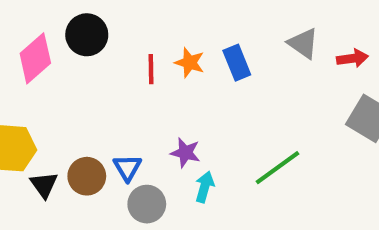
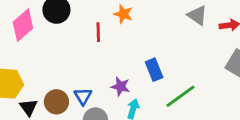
orange star: (190, 63) -> (123, 14), moved
blue rectangle: (237, 63) -> (154, 70), moved

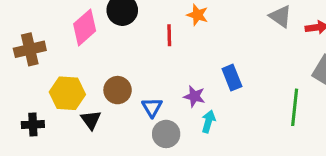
green line: (181, 96) -> (295, 107), moved, turned -48
brown circle: (56, 102) -> (118, 90), moved

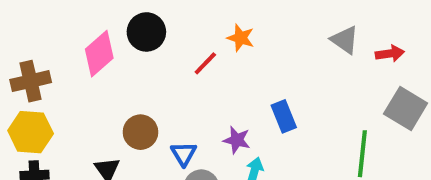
red line: (169, 35) -> (205, 63), turned 45
yellow hexagon: (67, 93) -> (31, 132), moved

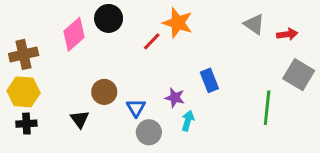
orange star: (241, 38) -> (178, 23), size x1.5

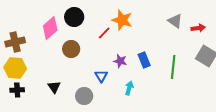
brown circle: (104, 92) -> (71, 49), moved
purple star: (175, 98) -> (120, 61), moved
blue triangle: (136, 108) -> (101, 76), moved
green line: (267, 108) -> (173, 67), moved
gray circle: (149, 132) -> (84, 96), moved

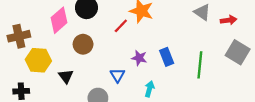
yellow hexagon: (15, 68) -> (38, 60), moved
black triangle: (54, 87) -> (66, 76), moved

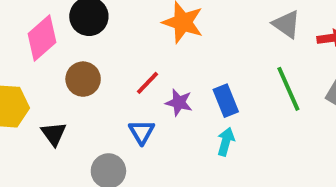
red line: (121, 26) -> (148, 83), moved
green line: (200, 65) -> (288, 89), moved, turned -30
cyan arrow: (149, 89) -> (226, 142), moved

